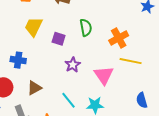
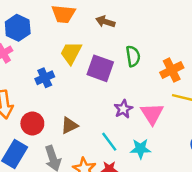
purple square: (59, 39) -> (100, 68), size x1.6
blue cross: (18, 60) -> (45, 78), moved, turned -35
purple star: (73, 65) -> (123, 109), moved

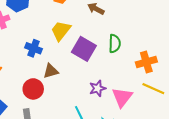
blue cross: (45, 78) -> (34, 48), turned 35
red circle: (32, 123) -> (33, 89), moved
brown triangle: (69, 126) -> (51, 71), moved

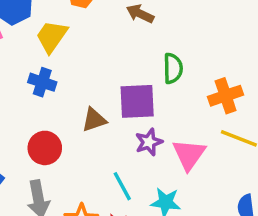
yellow trapezoid: (61, 31) -> (52, 36), moved
purple square: (84, 49) -> (137, 101), moved, turned -30
brown triangle: (51, 71) -> (94, 120), moved

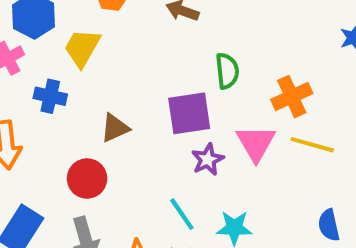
blue cross: (42, 82) -> (50, 96), moved
brown triangle: (94, 120) -> (115, 128), moved
pink triangle: (189, 154) -> (256, 143), moved

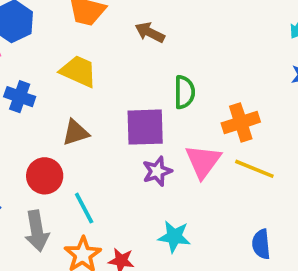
yellow trapezoid: (82, 48) -> (78, 71), moved, turned 78
cyan line: (182, 214) -> (84, 208), moved

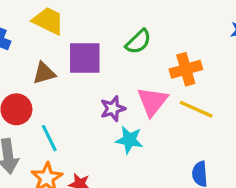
green semicircle: (184, 92) -> (138, 42), turned 44
purple square: (145, 127) -> (85, 58), moved
cyan star: (174, 237) -> (129, 140), moved

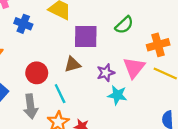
brown triangle: (44, 73) -> (72, 64), moved

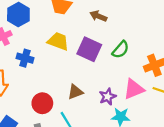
purple square: (86, 36) -> (89, 49), moved, turned 30
pink triangle: (134, 68) -> (134, 89), turned 35

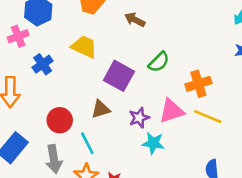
purple square: (89, 49) -> (119, 76), moved
blue cross: (25, 58) -> (43, 64), turned 35

